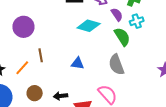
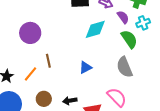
cyan diamond: (89, 26) -> (95, 29), turned -30
blue triangle: (77, 63) -> (86, 67), turned -32

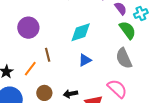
cyan diamond: (95, 29) -> (81, 32), moved

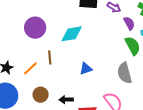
cyan diamond: (81, 32) -> (72, 34), moved

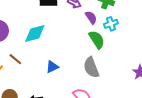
brown line: (50, 57) -> (15, 59), turned -40

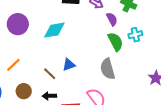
cyan cross: (111, 24) -> (135, 35), moved
brown line: (15, 59) -> (50, 74), moved

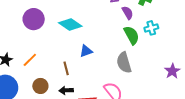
cyan diamond: (54, 30) -> (70, 24), turned 45
blue triangle: (69, 65) -> (86, 51), moved
brown line: (50, 74) -> (66, 68), turned 32

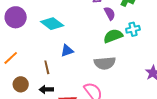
green semicircle: (132, 35) -> (113, 36), turned -84
gray semicircle: (124, 63) -> (105, 63), turned -80

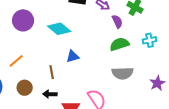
cyan cross: (133, 29) -> (150, 40), moved
gray semicircle: (105, 63) -> (123, 73), moved

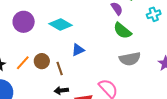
cyan cross: (150, 40) -> (154, 14), moved
green semicircle: (119, 44) -> (122, 31), turned -114
brown circle: (25, 88) -> (42, 61), moved

